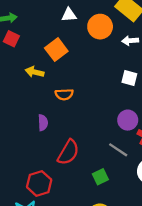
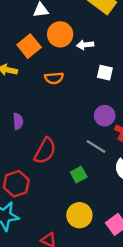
orange circle: (100, 27) -> (60, 34), moved
white arrow: (130, 41) -> (85, 45), moved
orange semicircle: (64, 94) -> (54, 78), moved

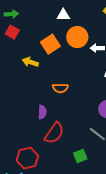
orange semicircle: (54, 78) -> (60, 88), moved
purple semicircle: (18, 121) -> (42, 112), moved

